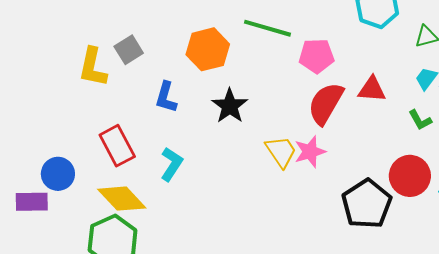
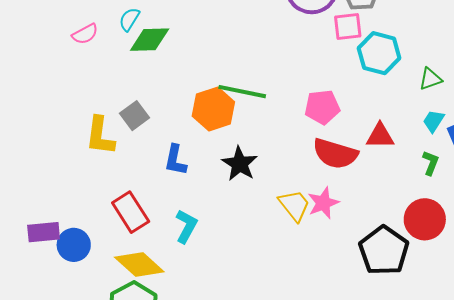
green line: (268, 28) -> (242, 92), moved
red semicircle: (326, 103) -> (335, 154), turned -99
green L-shape: (420, 120) -> (431, 163), turned -125
purple rectangle: (32, 202) -> (44, 232), moved

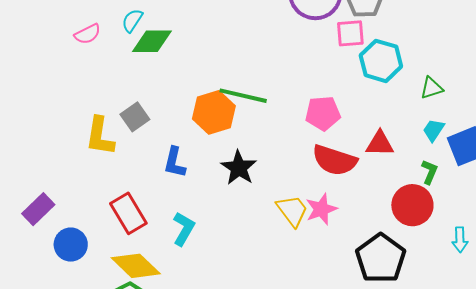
red circle: (425, 219) -> (412, 205), moved
purple rectangle: (44, 232) -> (38, 209), moved, turned -40

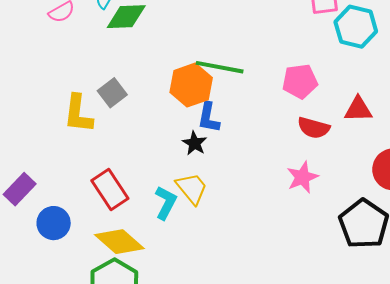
red semicircle: (334, 160) -> (314, 128), size x0.7
blue L-shape: (175, 162) -> (209, 118), moved
black star: (239, 168) -> (195, 143), moved, size x0.7
yellow trapezoid: (292, 211) -> (192, 188), moved

